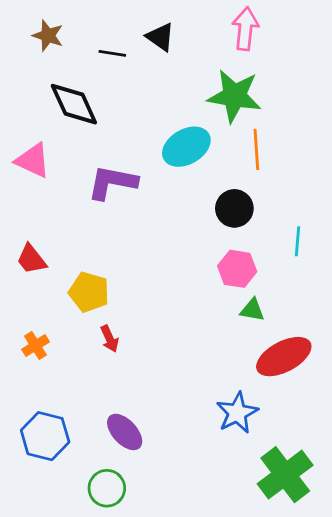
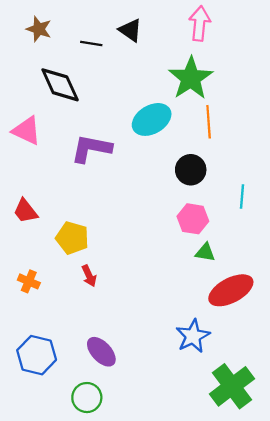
green star: (234, 96) -> (191, 78), turned 30
orange cross: (35, 346) -> (29, 281), turned -35

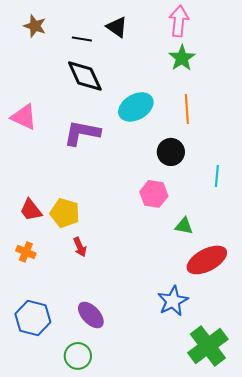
green star: (191, 78) -> (182, 58), moved, size x0.7
black diamond: (60, 85) -> (85, 76), moved
red trapezoid: (25, 211) -> (31, 210), moved
pink hexagon: (193, 219) -> (154, 194), moved

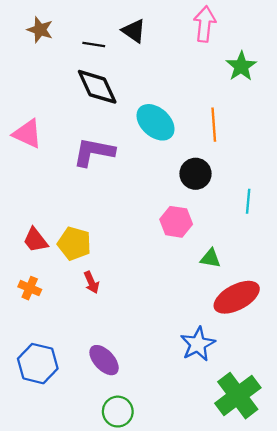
green star: (182, 58) -> (241, 66), moved
cyan ellipse: (136, 107) -> (155, 122), turned 72
green circle: (78, 356) -> (118, 412), moved

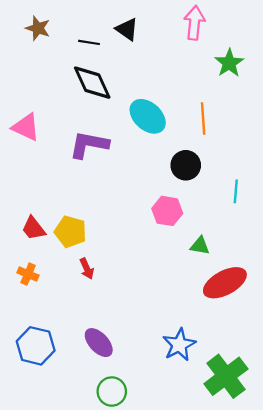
blue star: (198, 344) -> (179, 345), moved

